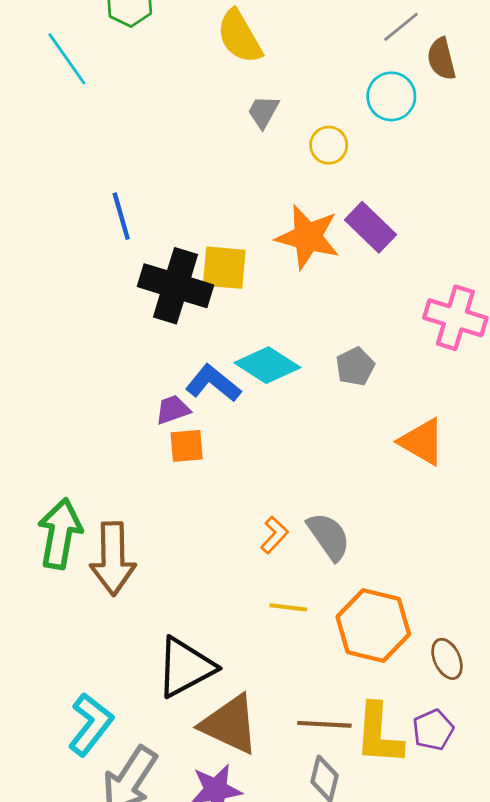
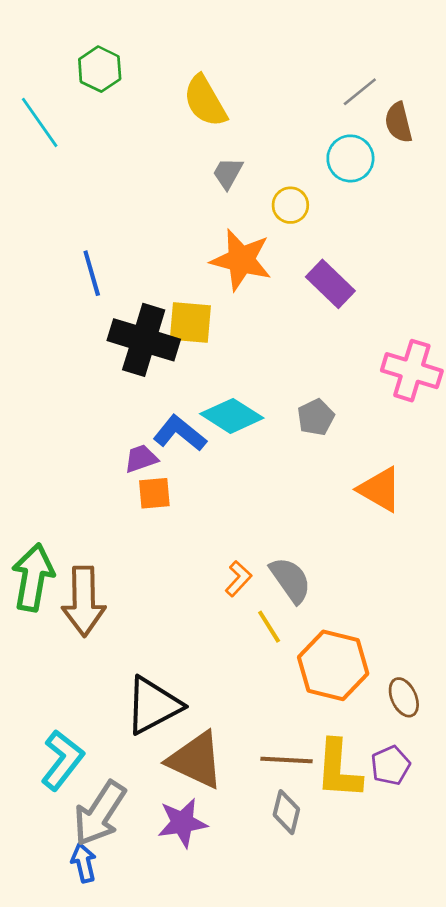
orange star: (308, 237) -> (241, 260), moved
yellow line: (288, 607) -> (269, 627), moved, turned 51

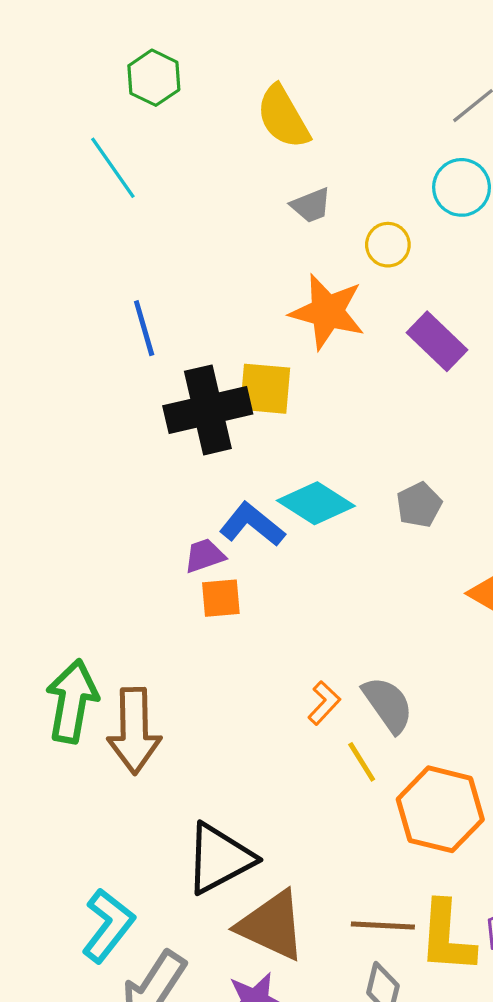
cyan line: (40, 122) -> (113, 168), moved
gray trapezoid: (228, 173) -> (311, 205), turned -141
black cross: (144, 340) -> (208, 410), turned -30

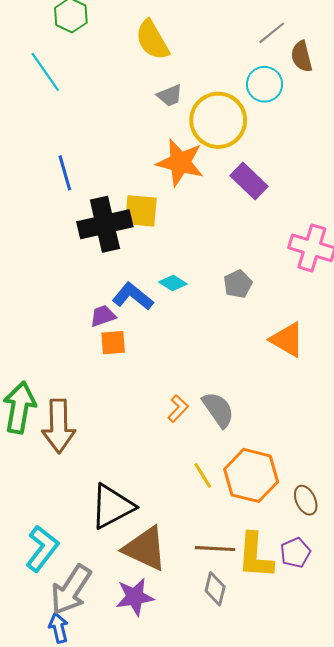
yellow circle: (388, 245) -> (218, 120), size x2.0
cyan diamond: (316, 503) -> (173, 283), size x0.6
yellow line: (362, 762) -> (203, 475), moved

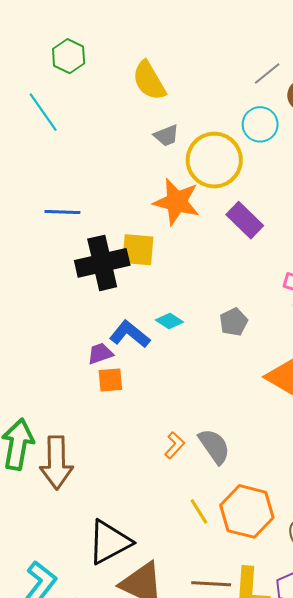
blue line: (65, 173) -> (62, 212), turned -72

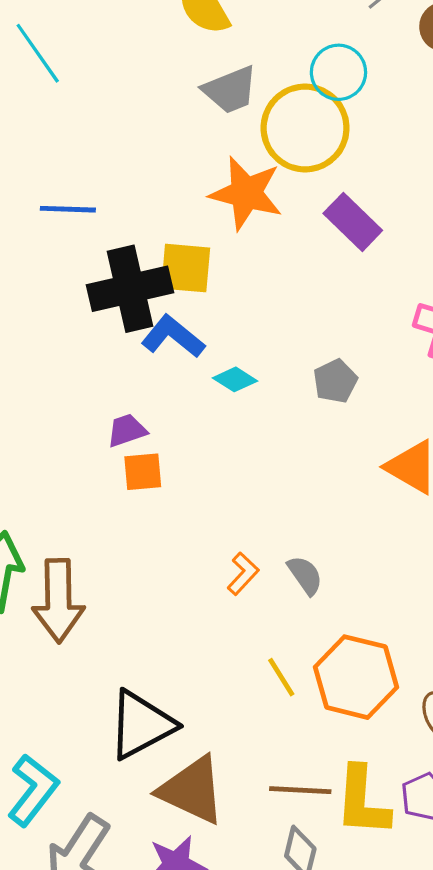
cyan circle: (260, 124) -> (338, 72), moved
gray trapezoid: (166, 136) -> (230, 90), size x1.4
blue L-shape: (130, 334) -> (173, 336), moved
gray semicircle: (214, 446) -> (305, 575), size x0.7

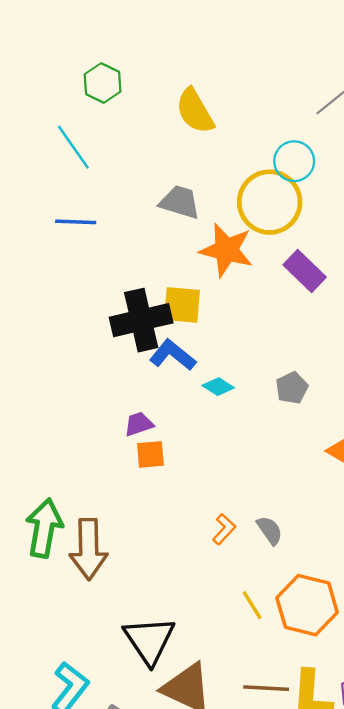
gray trapezoid: (230, 90) -> (180, 202), moved, turned -141
blue line: (68, 209) -> (76, 222), moved
black triangle: (141, 725) -> (149, 640), turned -36

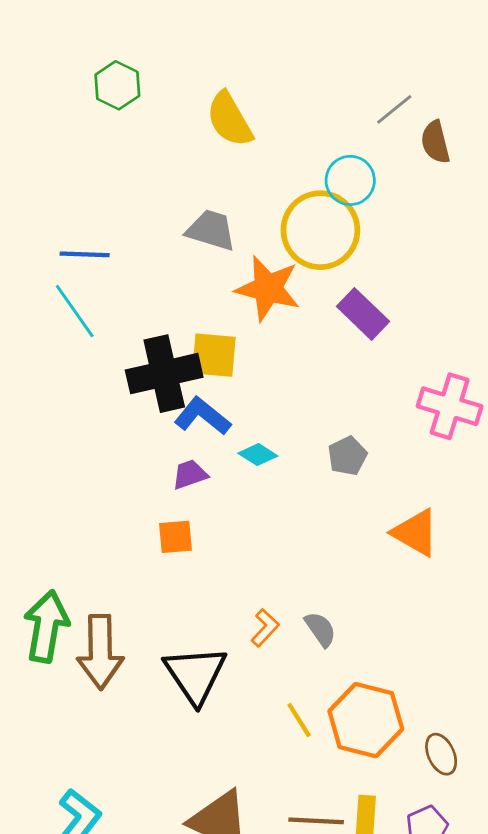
cyan line: (73, 147) -> (75, 311), moved
purple trapezoid: (139, 424) -> (190, 474), moved
black triangle: (149, 640) -> (195, 675), moved

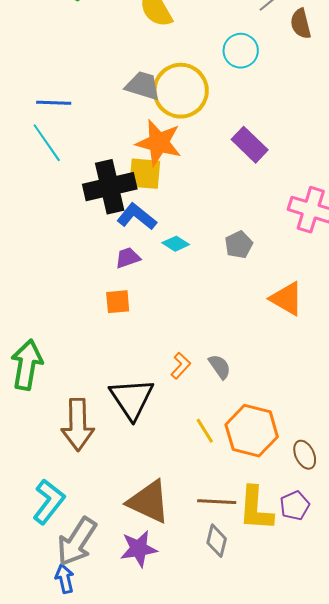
yellow circle: (320, 230) -> (181, 91), moved
orange star: (268, 288) -> (159, 143), moved
brown arrow: (100, 652) -> (78, 425), moved

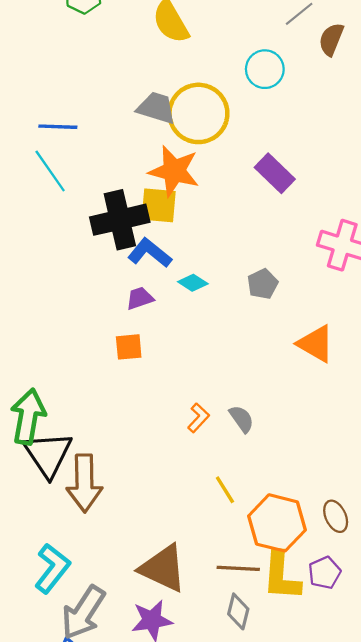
brown semicircle: (301, 24) -> (331, 39), turned 36
black triangle: (132, 399) -> (48, 454), moved
orange hexagon: (252, 431) -> (277, 523), moved

